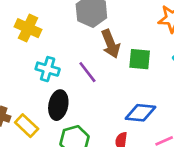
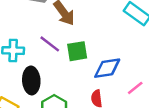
green square: (140, 59) -> (77, 51), moved

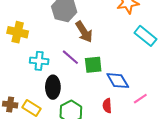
blue diamond: (107, 68) -> (118, 81), turned 65

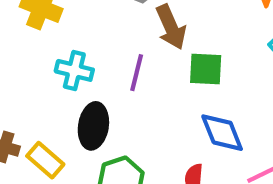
purple line: (70, 57) -> (137, 73), turned 54
green square: (93, 65) -> (206, 69), moved

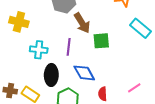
blue diamond: (222, 133) -> (84, 73), moved

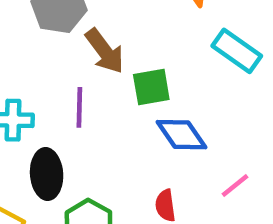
blue diamond: (84, 73) -> (182, 135), moved

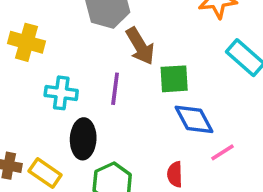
pink line: (235, 185) -> (223, 152), moved

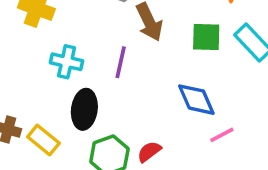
green square: (174, 79) -> (206, 37), moved
red semicircle: (175, 174) -> (149, 152), moved, turned 50

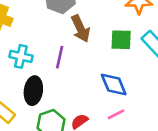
pink line: (222, 135) -> (116, 114), moved

